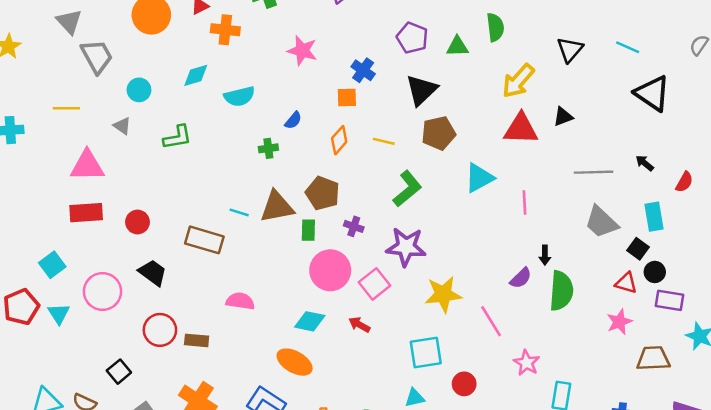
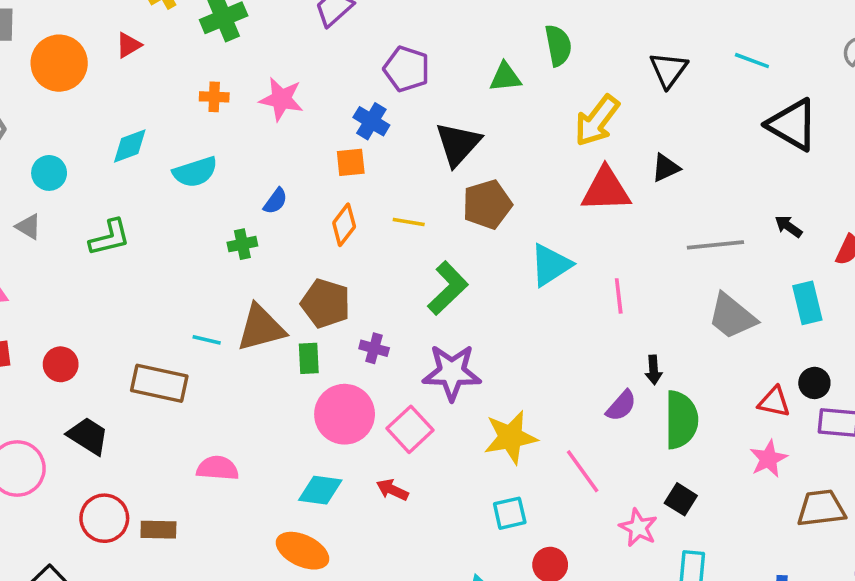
orange cross: (225, 30) -> (214, 97), moved, size x0.7
purple pentagon: (412, 38) -> (407, 69), moved
black square: (638, 249) -> (681, 499), moved
cyan square: (426, 352) -> (510, 513), moved, size x0.7

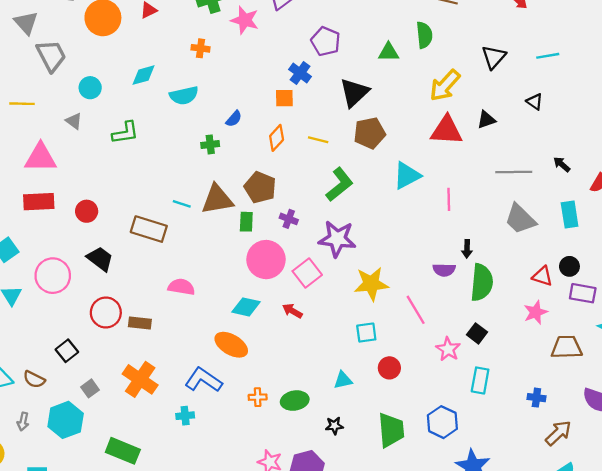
cyan line: (752, 61) -> (548, 56), turned -35
pink star: (281, 99) -> (245, 20), moved
black triangle: (792, 125) -> (535, 102), moved, size x0.5
purple semicircle: (621, 406) -> (444, 270), turned 45

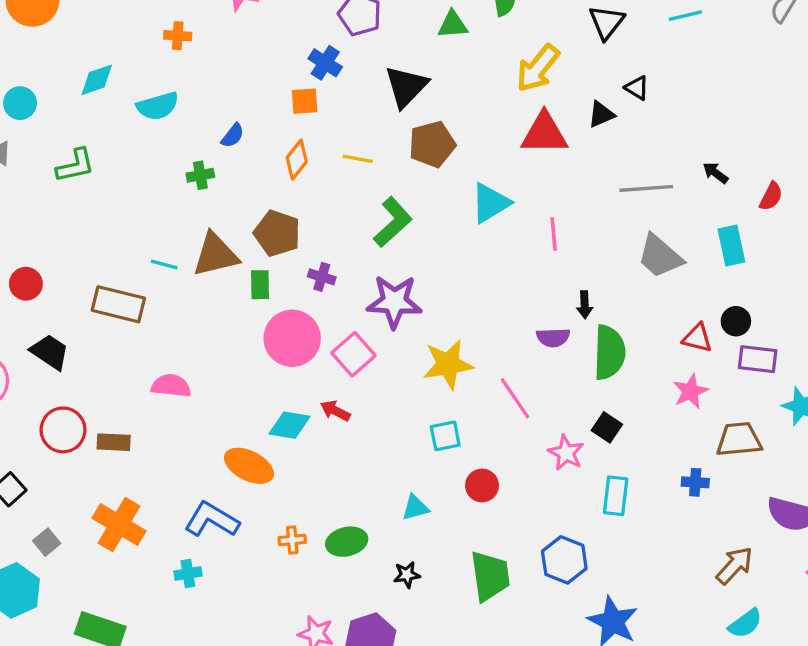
black triangle: (535, 102) -> (637, 88), moved
cyan diamond: (246, 307) -> (290, 425), moved
blue cross: (536, 398) -> (695, 482), moved

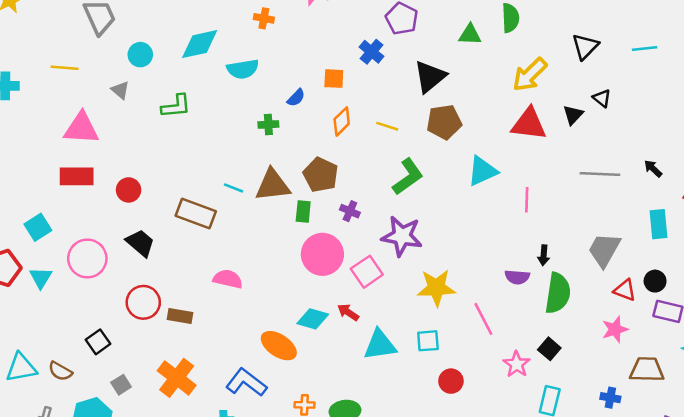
cyan diamond: (97, 80) -> (200, 44), size x1.4
orange square: (305, 101) -> (334, 79), moved
black triangle: (601, 114) -> (573, 115), turned -30
gray trapezoid: (660, 256) -> (604, 250), moved, turned 72
cyan triangle: (415, 507) -> (380, 345), moved, size x1.6

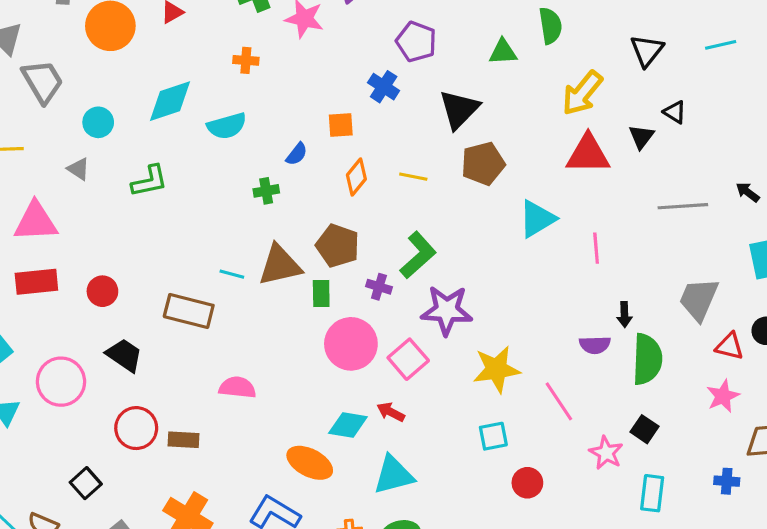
green L-shape: (408, 177) -> (418, 255), moved
cyan triangle: (380, 345) -> (393, 475), moved

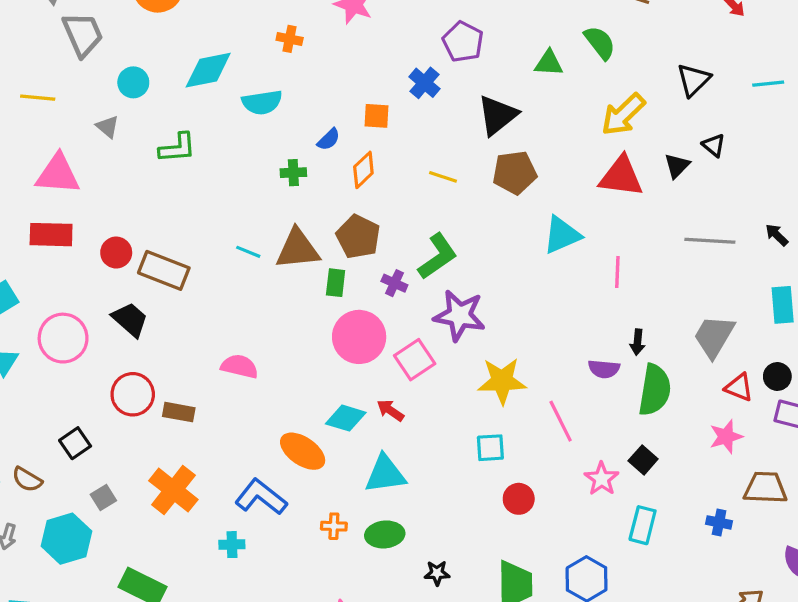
green semicircle: (550, 26) -> (600, 43), turned -36
orange diamond: (356, 177) -> (363, 170), moved
brown rectangle: (189, 311) -> (164, 270), moved

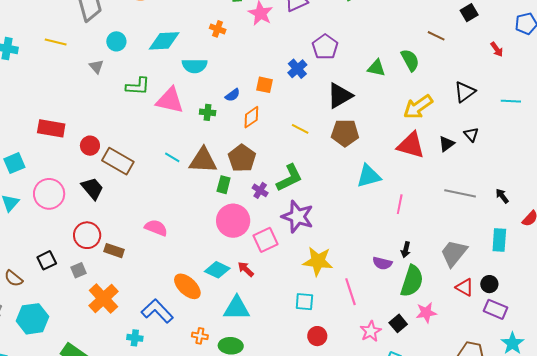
pink triangle: (58, 174) -> (170, 100), moved
pink star: (726, 437) -> (426, 313), moved
gray square: (103, 498) -> (79, 270), moved

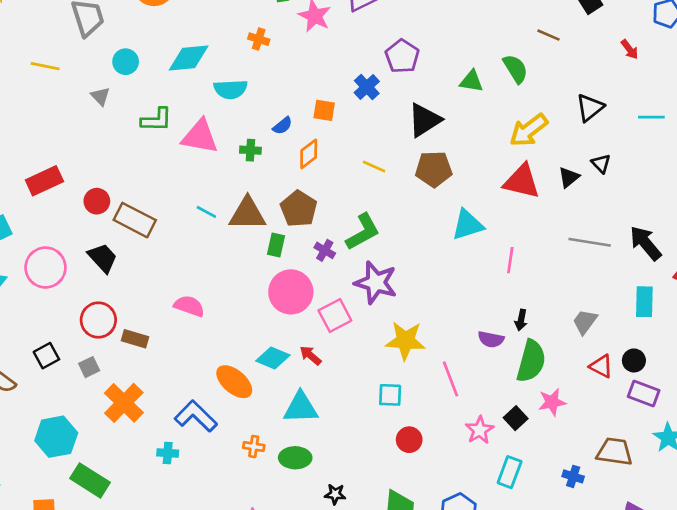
red rectangle: (51, 128) -> (44, 181), turned -32
black arrow: (502, 196) -> (646, 243), size x1.8
gray trapezoid: (454, 253) -> (585, 322), size x0.7
cyan hexagon: (33, 319) -> (56, 437), moved

